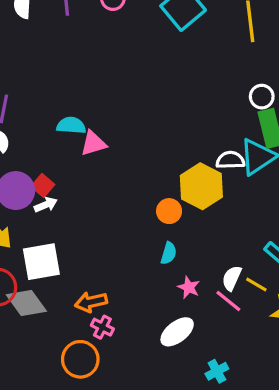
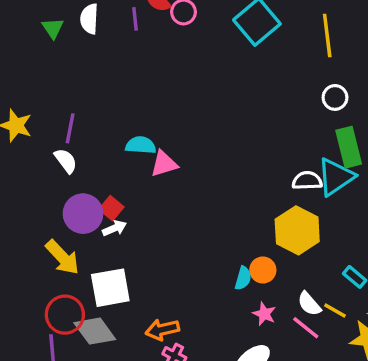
white circle: (262, 97) -> (335, 97), moved
yellow hexagon: (201, 186) -> (297, 230), moved
orange circle: (169, 211) -> (263, 270), moved
white semicircle: (232, 278) -> (309, 304), turned -65

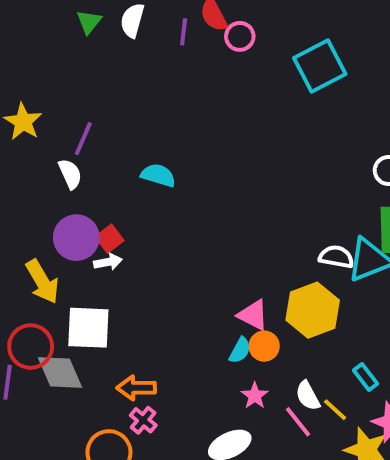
pink triangle: (164, 164) -> (253, 315), moved, turned 32

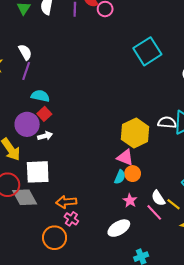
cyan square: (320, 66) -> (147, 51), moved
white semicircle: (70, 174) -> (25, 52), moved
cyan semicircle: (158, 175) -> (40, 96), moved
red square: (110, 239) -> (44, 114), moved
yellow hexagon: (313, 310) -> (135, 133), moved

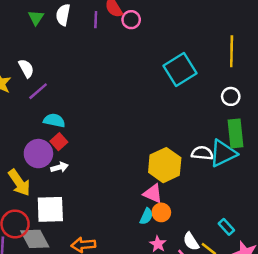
white semicircle: (25, 52) -> (26, 68), moved
purple line: (26, 71) -> (38, 91), turned 30

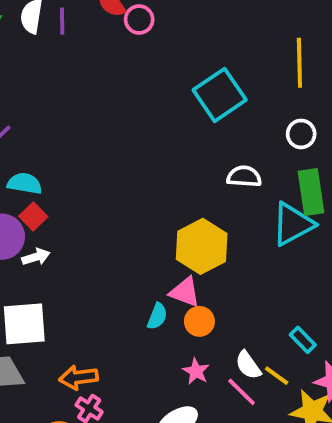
purple line: (96, 20) -> (62, 21), moved
white semicircle: (202, 153) -> (244, 176), moved
cyan semicircle: (146, 216) -> (157, 316), moved

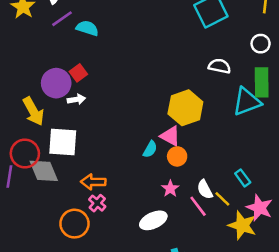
cyan semicircle: (25, 183) -> (87, 28), moved

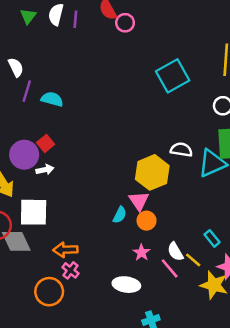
purple line: (62, 19) -> (27, 91), turned -35
white semicircle: (219, 66) -> (181, 150), moved
pink triangle: (170, 136) -> (139, 201), turned 30
white ellipse: (153, 220) -> (126, 285), turned 35

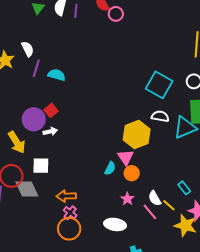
cyan square: (173, 76) -> (159, 85), moved, turned -32
white square: (34, 212) -> (41, 166), size x0.7
orange circle: (49, 292) -> (69, 229), moved

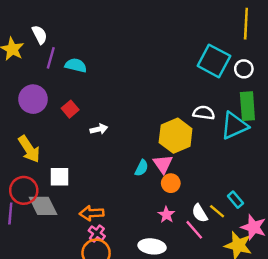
cyan square: (159, 85) -> (214, 61), moved
purple circle: (34, 119) -> (33, 99), moved
white arrow: (50, 132) -> (99, 129), moved
cyan semicircle: (110, 168) -> (142, 168), moved
yellow line: (169, 205) -> (217, 211), moved

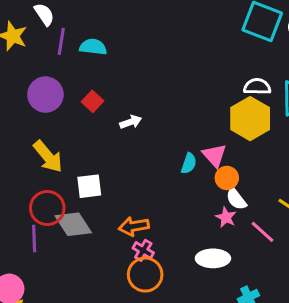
yellow hexagon: (176, 136) -> (250, 119), moved
white semicircle: (200, 213) -> (236, 199), moved

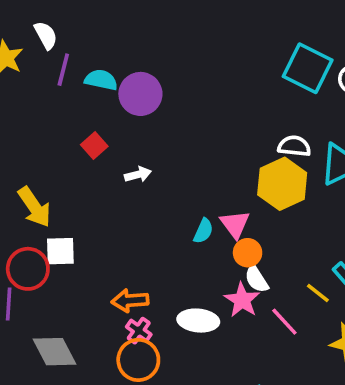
purple circle: (45, 95) -> (140, 94), moved
white square: (89, 186) -> (60, 251), moved
pink star: (226, 217) -> (242, 300), size x1.4
gray diamond: (73, 224) -> (55, 352), moved
white ellipse: (213, 258) -> (198, 321), moved

